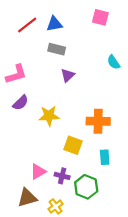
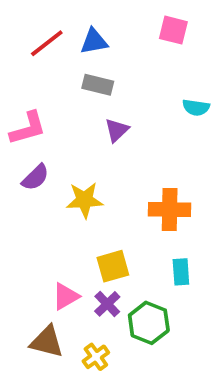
cyan semicircle: (113, 62) -> (196, 107), turned -48
yellow square: (73, 145) -> (113, 266), moved, turned -36
purple cross: (62, 176) -> (107, 304), turned 32
brown triangle: (27, 198) -> (47, 342), turned 30

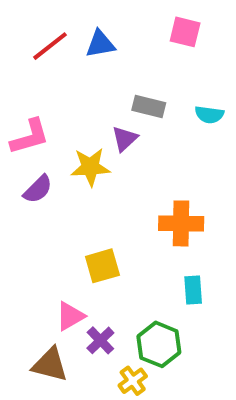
gray rectangle: (98, 85) -> (149, 107), moved
yellow star: (85, 200) -> (90, 167), moved
yellow square: (113, 266) -> (102, 266), moved
purple cross: (107, 304) -> (100, 340), moved
yellow cross: (96, 357) -> (133, 381), moved

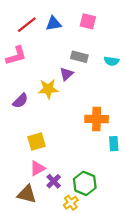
pink square: (185, 32) -> (88, 21), moved
pink L-shape: (30, 137) -> (16, 56), moved
yellow square: (102, 266) -> (36, 142), moved
cyan rectangle: (193, 290) -> (114, 144), moved

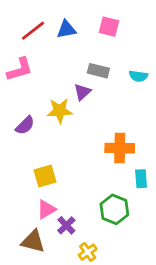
green hexagon: (85, 183) -> (114, 209), moved

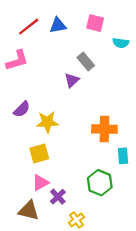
gray rectangle: (98, 71) -> (86, 61), turned 36
cyan semicircle: (138, 76) -> (121, 43), moved
yellow star: (60, 111) -> (47, 122), moved

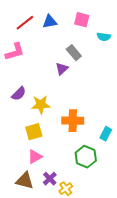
orange cross: (104, 129) -> (73, 121), moved
cyan rectangle: (123, 156) -> (106, 134), turned 32
purple cross: (58, 197) -> (50, 179), moved

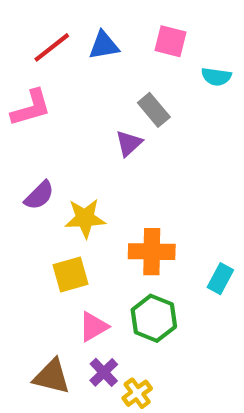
pink triangle: (35, 157) -> (93, 327), moved
green hexagon: (86, 157) -> (154, 318), moved

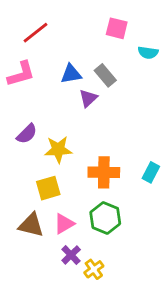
blue triangle: (104, 45) -> (71, 74), moved
cyan rectangle: (220, 279) -> (151, 172), moved
brown triangle: (52, 377) -> (31, 225), moved

